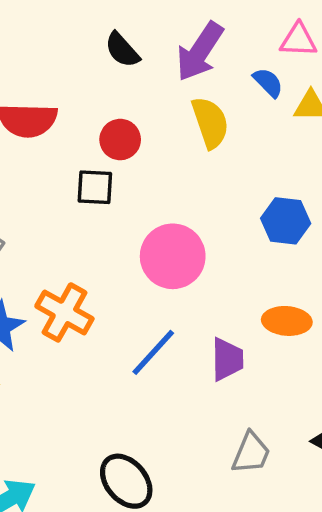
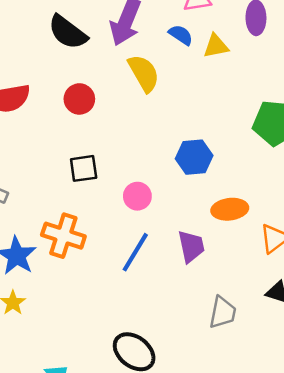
black semicircle: (122, 50) -> (68, 32), size x1.4
black square: (95, 187) -> (84, 168), moved
blue hexagon: (286, 221) -> (194, 157), moved
pink circle: (173, 256) -> (137, 196), moved, size x0.6

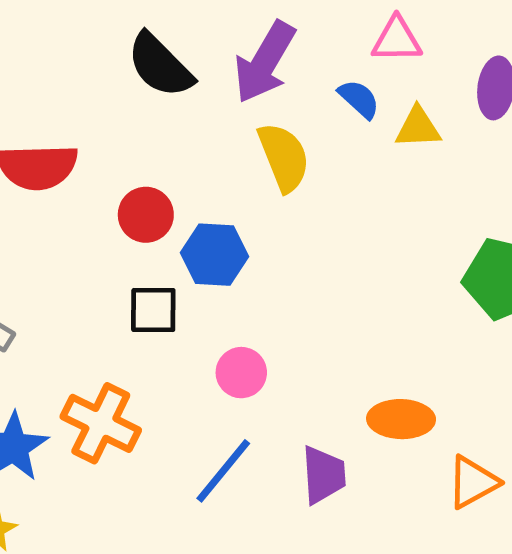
red circle: (79, 99) -> (146, 215), moved
blue hexagon: (194, 157) -> (215, 255), moved

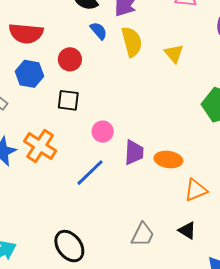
blue semicircle: (359, 99) -> (99, 31), moved
yellow triangle: (418, 127) -> (174, 54), moved, turned 45
blue hexagon: (215, 255) -> (29, 74), moved
purple trapezoid: (324, 475) -> (134, 152), moved

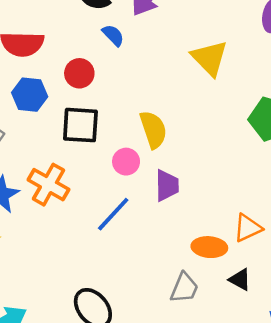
yellow semicircle: (132, 42) -> (153, 130), moved
yellow triangle: (174, 54) -> (210, 58), size x1.5
black square: (68, 100) -> (80, 125), size x1.4
orange ellipse: (168, 159) -> (209, 247), moved

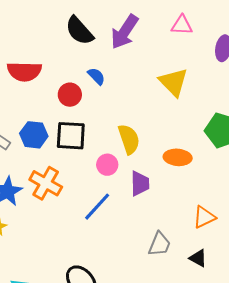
blue semicircle: (113, 35) -> (96, 76), moved
blue hexagon: (30, 95) -> (34, 135), moved
orange ellipse: (209, 247) -> (178, 157), moved
gray trapezoid: (184, 288) -> (159, 244), moved

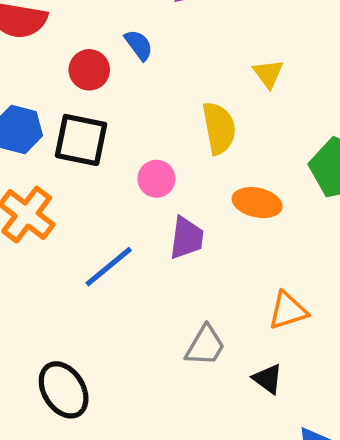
yellow triangle: (173, 82) -> (268, 74), size x0.6
yellow semicircle: (129, 139) -> (219, 128), moved
pink circle: (107, 165) -> (156, 179), moved

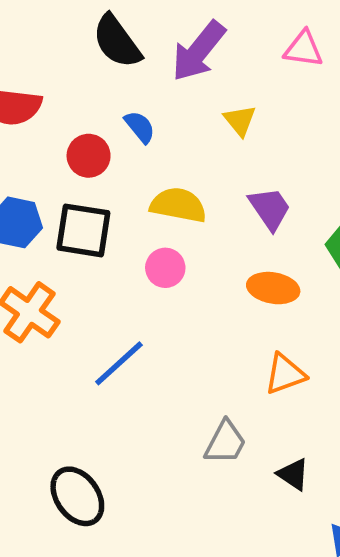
yellow triangle: (268, 74) -> (240, 120), moved
yellow semicircle: (219, 128) -> (178, 205), moved, turned -66
purple trapezoid: (187, 238) -> (270, 209), moved, turned -39
orange triangle: (288, 311) -> (285, 374), moved

